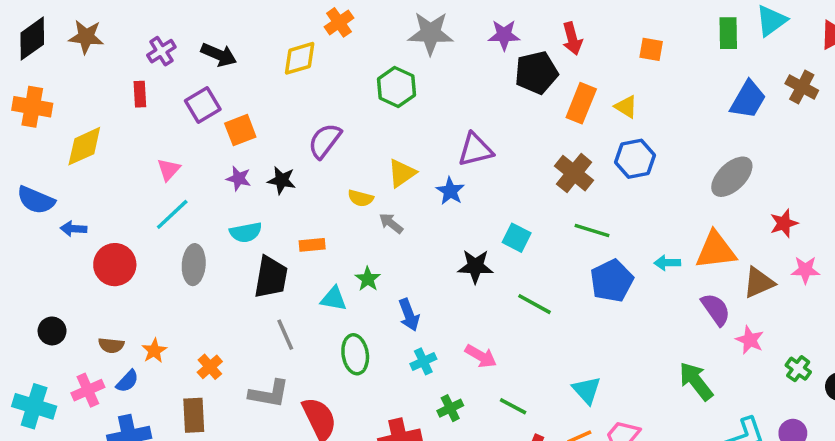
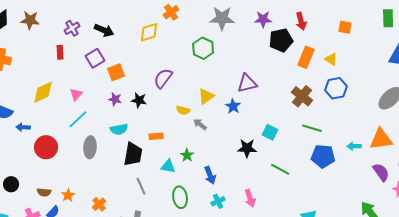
yellow diamond: (84, 146) -> (43, 92), moved
blue pentagon: (612, 281) -> (323, 156), turned 30
pink arrow: (481, 356) -> (250, 198), turned 42

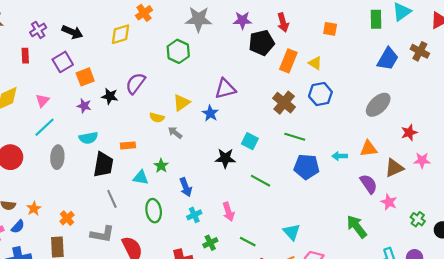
black star: (139, 100) -> (110, 96), moved
orange triangle: (381, 139) -> (369, 149), size x0.7

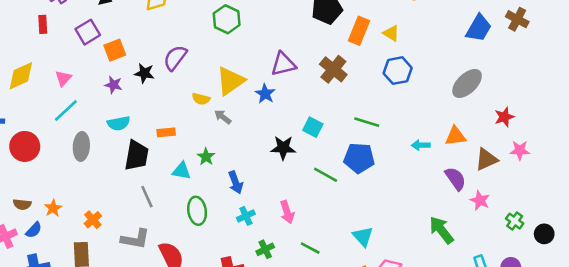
yellow triangle: (181, 103) -> (230, 81), size x1.4
brown cross: (284, 103) -> (333, 69), moved
blue pentagon: (307, 167) -> (359, 158), moved

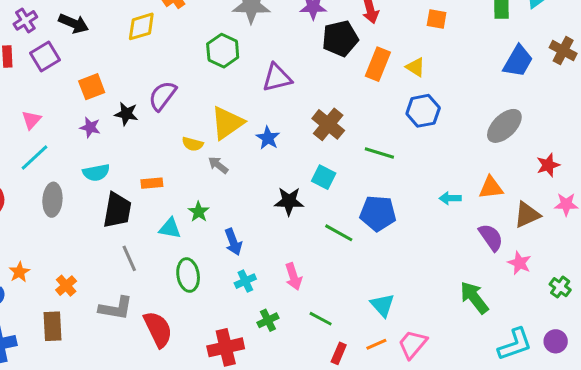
purple square: (88, 32) -> (45, 57), moved
purple triangle: (283, 64) -> (277, 78), moved
brown cross: (333, 69) -> (328, 124), moved
green line: (367, 122) -> (379, 153), moved

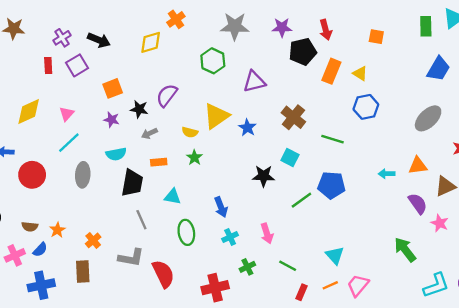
gray arrow: (218, 165) -> (150, 133), moved, turned -63
green star: (199, 212) -> (194, 158), moved
green line: (339, 233) -> (301, 200), turned -65

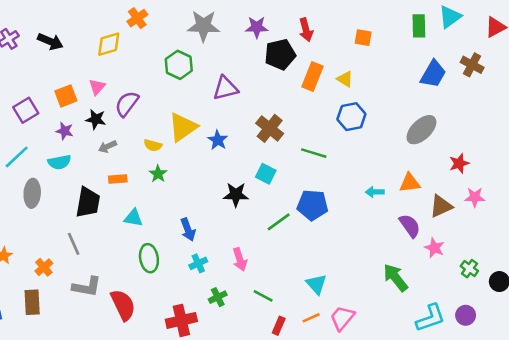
purple square: (77, 65) -> (26, 110), moved
pink triangle: (67, 114) -> (97, 87), moved
cyan semicircle: (116, 154) -> (59, 162), moved
gray line: (141, 220) -> (74, 244), moved

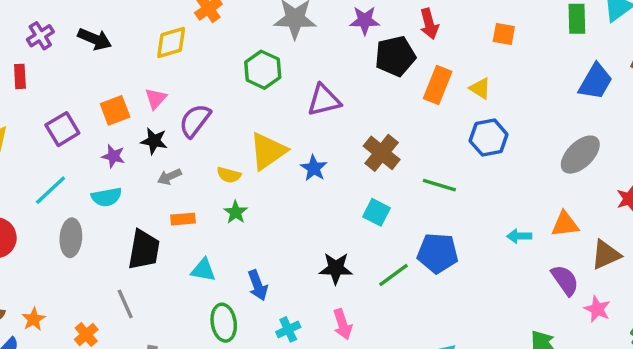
black star: (236, 195) -> (336, 268), moved
blue arrow: (188, 230) -> (258, 285), moved

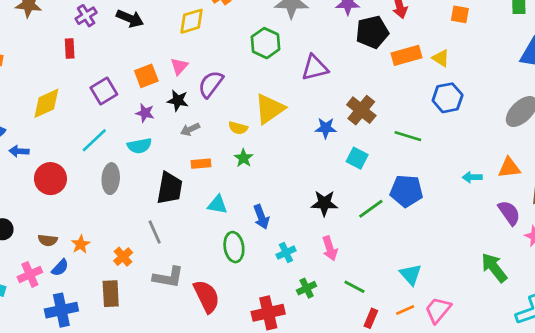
orange rectangle: (438, 85) -> (406, 55), turned 52
blue star: (314, 168) -> (326, 128), moved, turned -30

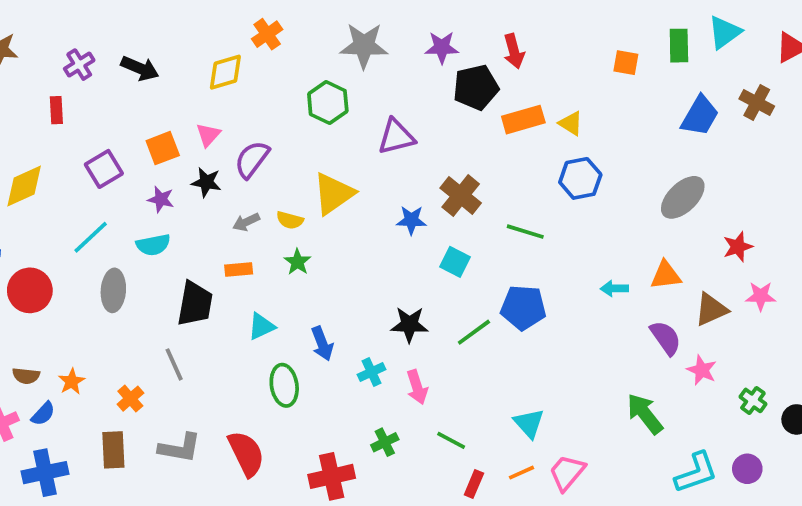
orange square: (460, 14) -> (626, 63), moved
gray arrow: (190, 129) -> (246, 222), moved
cyan triangle: (218, 205) -> (261, 326), turned -35
cyan cross: (286, 253) -> (371, 372), moved
gray L-shape: (168, 277) -> (180, 448), moved

